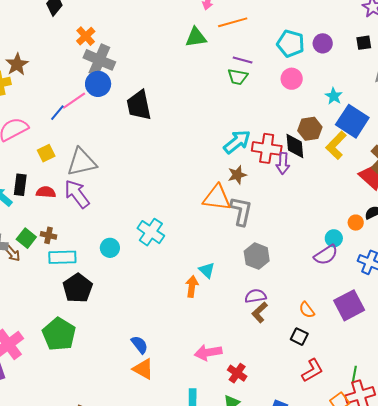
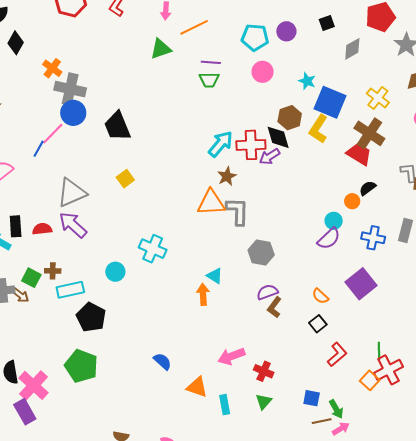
yellow square: (46, 153) -> (125, 179), moved
purple arrow: (283, 163) -> (270, 157), turned 65
black square: (299, 337) -> (318, 324), turned 36
orange triangle: (143, 369) -> (197, 387), moved

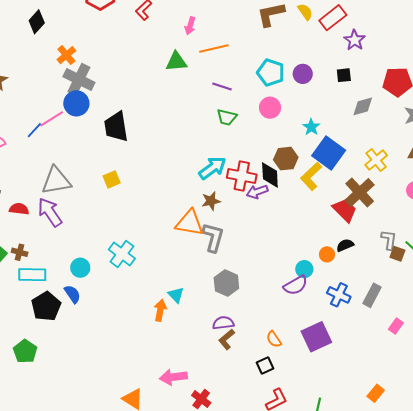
green trapezoid: (209, 80) -> (227, 117), moved
blue semicircle: (162, 361) -> (72, 294), moved
green pentagon: (81, 366) -> (25, 351), size x0.7

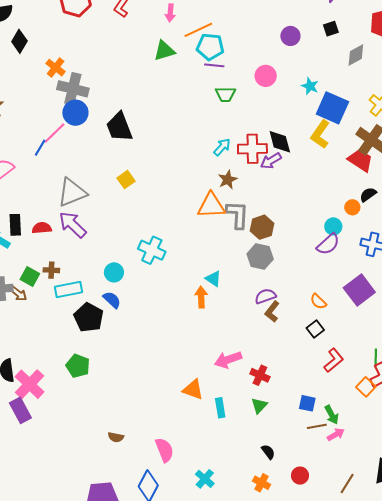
cyan pentagon: (271, 73) -> (210, 47), moved
brown hexagon: (286, 159) -> (262, 227), moved
cyan arrow: (212, 168) -> (222, 147), size x0.7

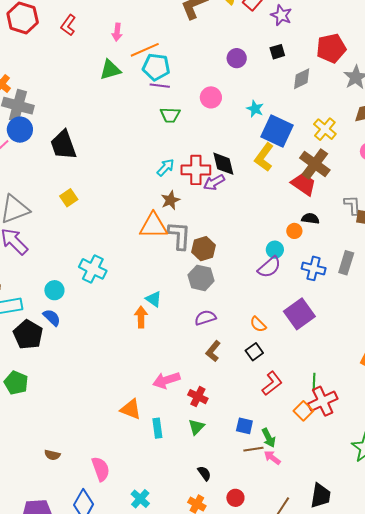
black semicircle: (368, 195) -> (310, 219), turned 42
brown L-shape: (272, 312) -> (213, 351), moved
pink arrow: (336, 434) -> (272, 458), turned -114

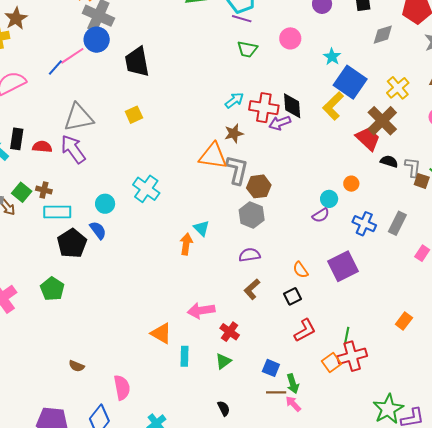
black semicircle: (310, 219) -> (389, 161), moved
purple semicircle: (269, 267) -> (321, 215), size x0.7

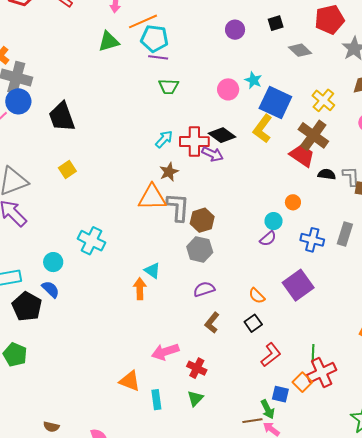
gray diamond: (383, 35) -> (300, 50), turned 70
pink circle: (290, 38) -> (228, 89), moved
black diamond: (292, 106) -> (222, 135), turned -40
purple arrow: (280, 123) -> (213, 154), turned -125
blue square: (271, 368) -> (280, 394), moved

